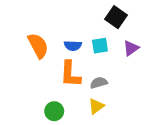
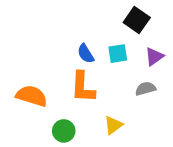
orange semicircle: (38, 46) -> (32, 96), moved, turned -45
blue semicircle: (73, 46) -> (86, 54), turned 56
gray semicircle: (99, 83) -> (145, 89), moved

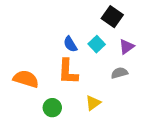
cyan square: (118, 54) -> (97, 44), turned -35

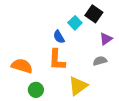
cyan square: (97, 44) -> (75, 23), moved
yellow triangle: (93, 103) -> (78, 86), size x1.5
green circle: (52, 108) -> (36, 90), moved

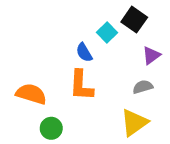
yellow triangle: (78, 86) -> (134, 123), moved

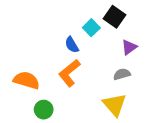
orange L-shape: (81, 85) -> (69, 73), turned 48
yellow triangle: (134, 123) -> (115, 105), turned -35

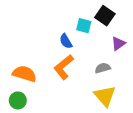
cyan square: (91, 28) -> (84, 26), turned -32
gray semicircle: (122, 74) -> (103, 68), moved
green circle: (44, 110) -> (18, 100), moved

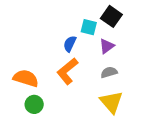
blue semicircle: (66, 41) -> (70, 44), turned 56
purple triangle: (118, 43) -> (107, 46), moved
green circle: (18, 100) -> (34, 104), moved

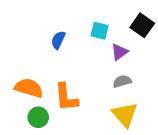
black square: (111, 16) -> (142, 25), moved
blue semicircle: (70, 44) -> (58, 40), moved
orange L-shape: (67, 71) -> (66, 97), moved, turned -56

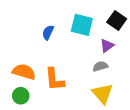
cyan square: (100, 31) -> (82, 25), size x1.5
purple triangle: (120, 52) -> (107, 46), moved
green circle: (38, 117) -> (21, 96), moved

